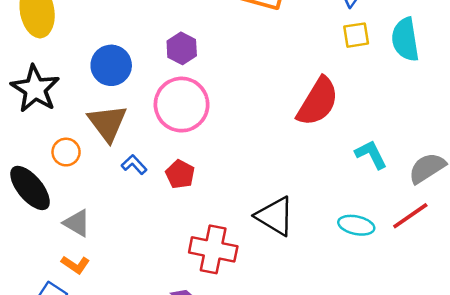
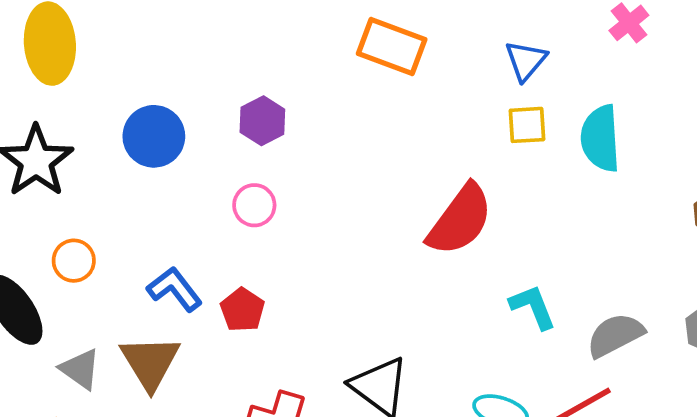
pink circle: (182, 105) -> (254, 205), size x0.5
brown triangle: (107, 123) -> (150, 362), moved
blue L-shape: (134, 165) -> (175, 289), size x1.4

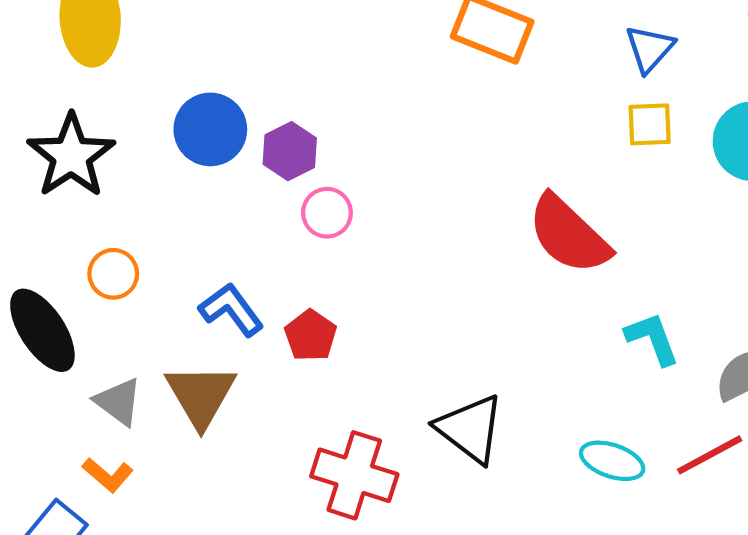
purple hexagon: (262, 121) -> (290, 151), moved
red semicircle: (460, 220) -> (569, 235), turned 96

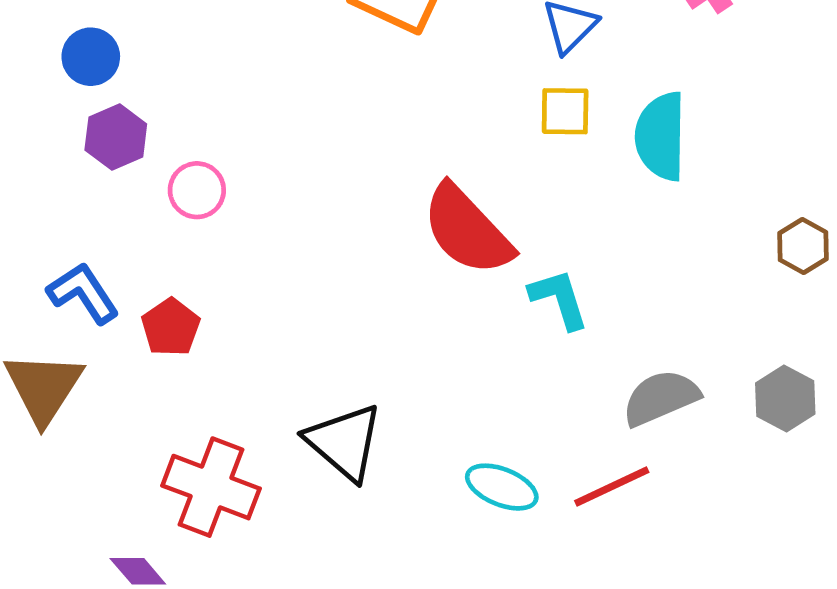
blue circle: (210, 129) -> (91, 57), moved, size x0.7
purple hexagon: (290, 151) -> (116, 137), moved
cyan L-shape: (652, 339) -> (559, 299), moved

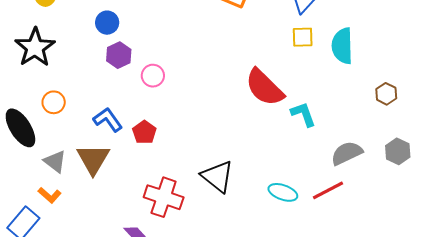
brown hexagon: (803, 246) -> (386, 94), moved

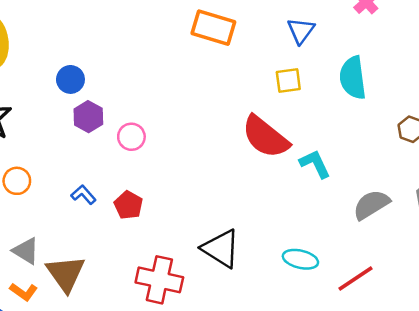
yellow square: (303, 37) -> (288, 80), moved
blue L-shape: (108, 120) -> (84, 195), size x0.7
brown triangle: (93, 159) -> (66, 274), moved
red line: (328, 190) -> (355, 279), moved

